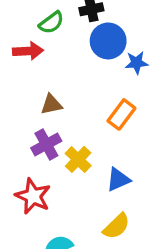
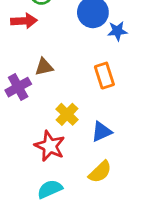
orange rectangle: (121, 114) -> (104, 76), turned -55
purple cross: (46, 144) -> (18, 87), moved
red star: (33, 196) -> (50, 146), moved

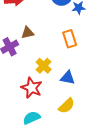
blue triangle: (102, 132) -> (68, 78), turned 35

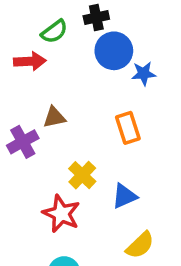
blue triangle: (68, 78) -> (124, 196), turned -35
yellow semicircle: (67, 106) -> (140, 245), moved

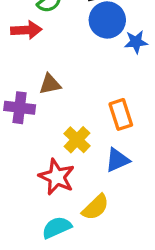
orange rectangle: (128, 128) -> (121, 114), moved
purple cross: (23, 142) -> (20, 108), turned 36
yellow semicircle: (140, 245) -> (95, 207), moved

